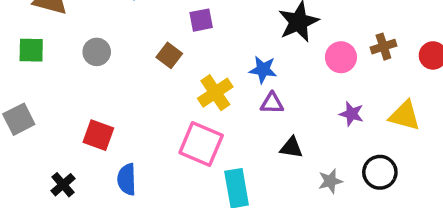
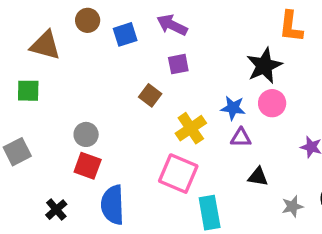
gray circle: (97, 52) -> (86, 134), moved
pink circle: (341, 57) -> (272, 103), moved
blue semicircle: (127, 179) -> (113, 205), size x1.4

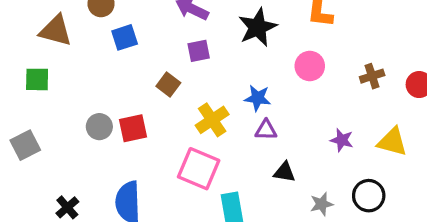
blue square: (125, 34) -> (125, 37), moved
black star: (264, 66) -> (258, 27), moved
pink circle: (272, 103) -> (310, 66), moved
red square: (88, 166) -> (133, 128), moved, turned -32

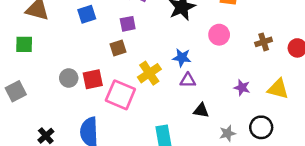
purple square: (199, 51) -> (128, 24), moved
brown square: (168, 85) -> (118, 48), turned 35
pink square: (199, 169) -> (120, 95), moved

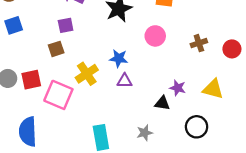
blue square: (87, 14) -> (14, 25), moved
black triangle: (201, 110) -> (162, 103), moved
gray star: (228, 133) -> (145, 133), moved

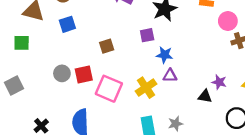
purple square: (66, 25) -> (147, 35), moved
pink circle: (155, 36) -> (228, 21), moved
yellow cross: (87, 74) -> (146, 88), moved
gray star: (145, 133) -> (175, 124), moved

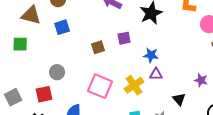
purple square: (147, 35) -> (124, 38), moved
red square: (84, 74) -> (44, 94), moved
gray square: (14, 85) -> (13, 97), moved
black triangle: (205, 96) -> (179, 99), moved, turned 40

